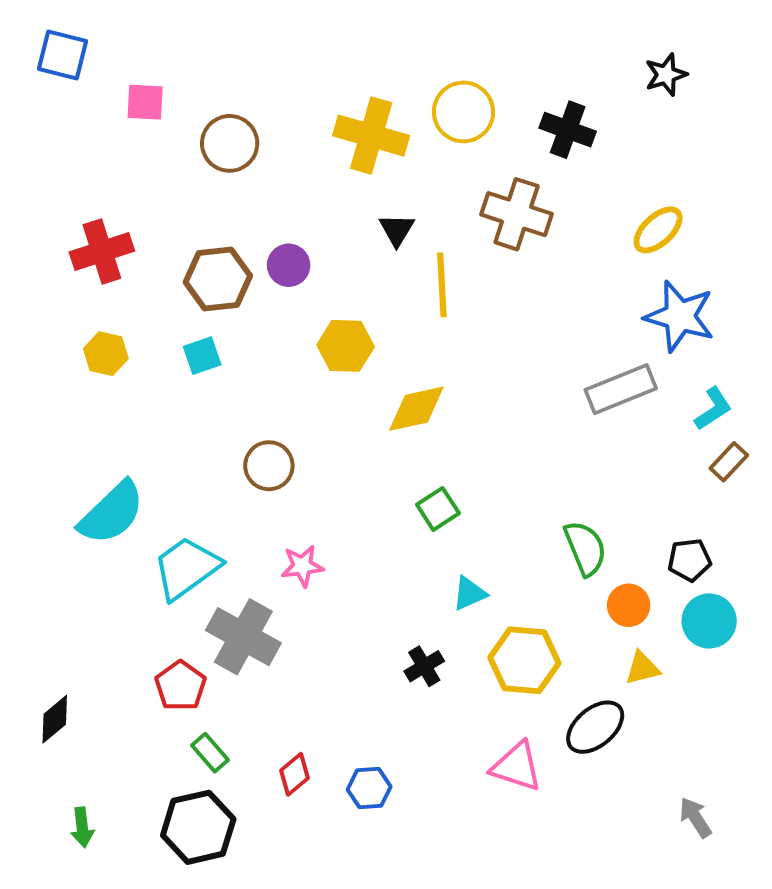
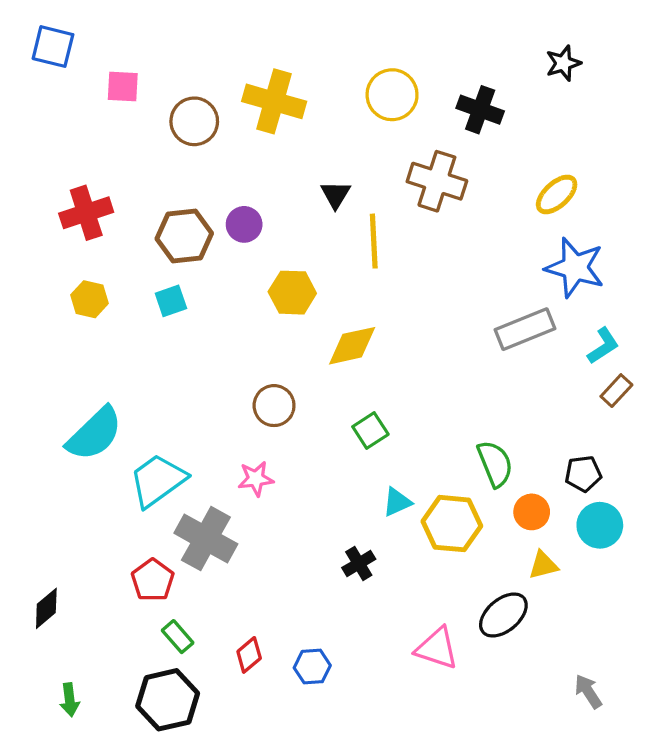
yellow cross: (371, 136) -> (274, 101), moved
brown circle: (269, 466) -> (274, 406), moved
yellow hexagon: (524, 660) -> (452, 524), moved

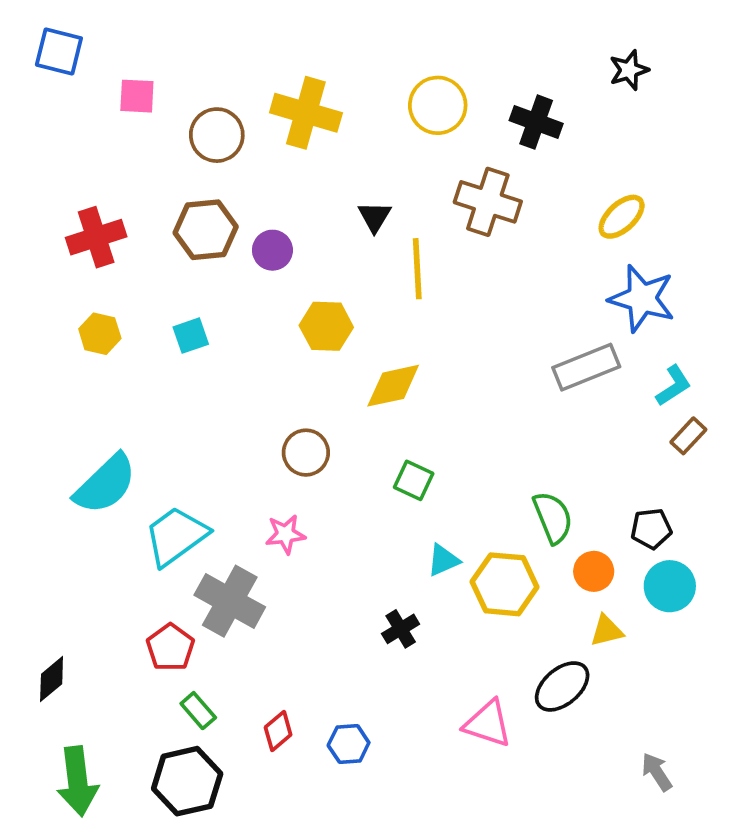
brown hexagon: (184, 236) -> (206, 230), moved
green square: (370, 431) -> (414, 480), turned -32
green arrow: (70, 700) -> (78, 781), size x1.8

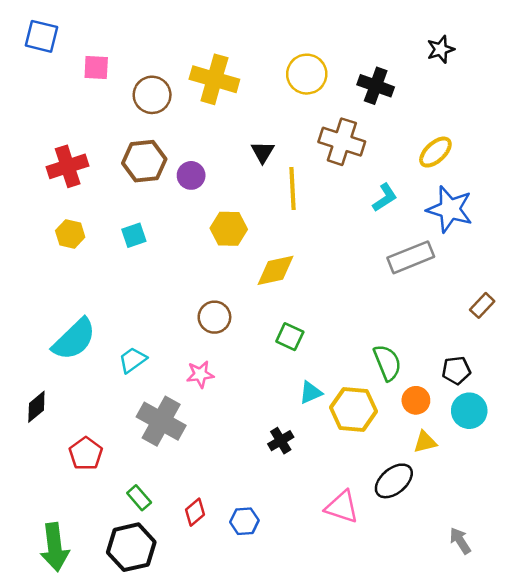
cyan L-shape: (673, 386) -> (385, 198), moved
cyan trapezoid: (176, 536) -> (133, 360), moved, size x0.6
red pentagon: (170, 647) -> (86, 454), moved
black diamond: (52, 679) -> (36, 407), moved

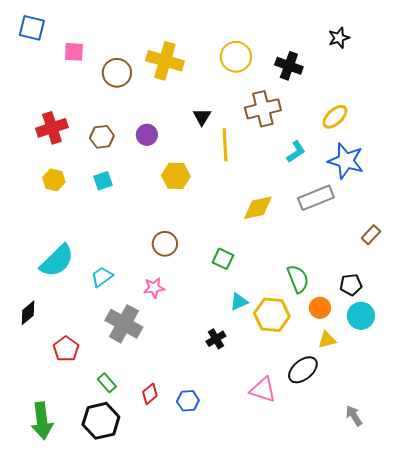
brown cross: (342, 142) -> (263, 109), turned -32
brown hexagon: (144, 161) -> (102, 137), moved, size x0.7
yellow diamond: (276, 270) -> (258, 208), moved

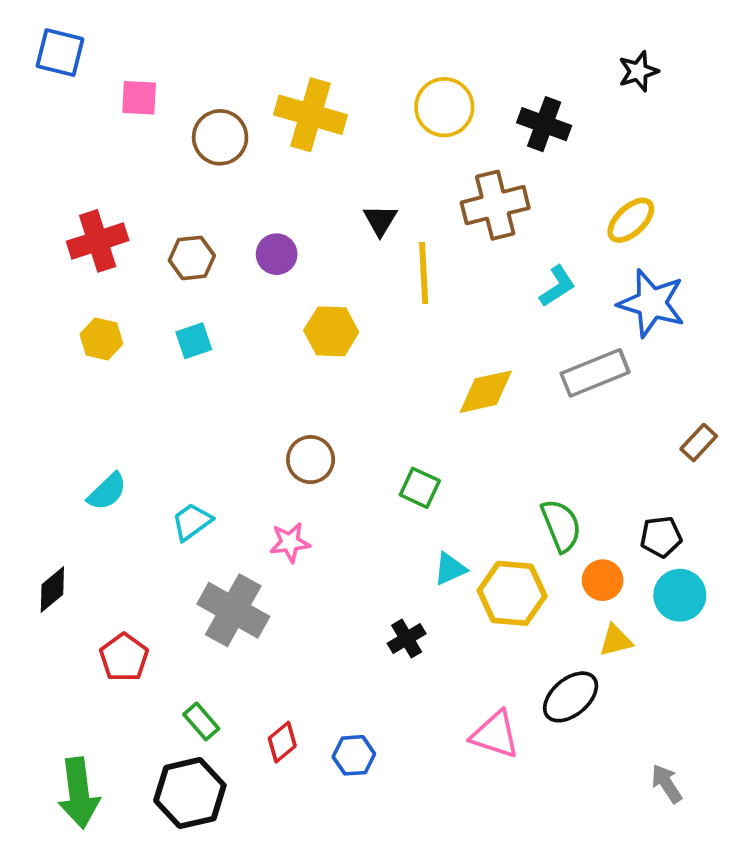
cyan semicircle: (57, 261) -> (107, 492), size x0.6

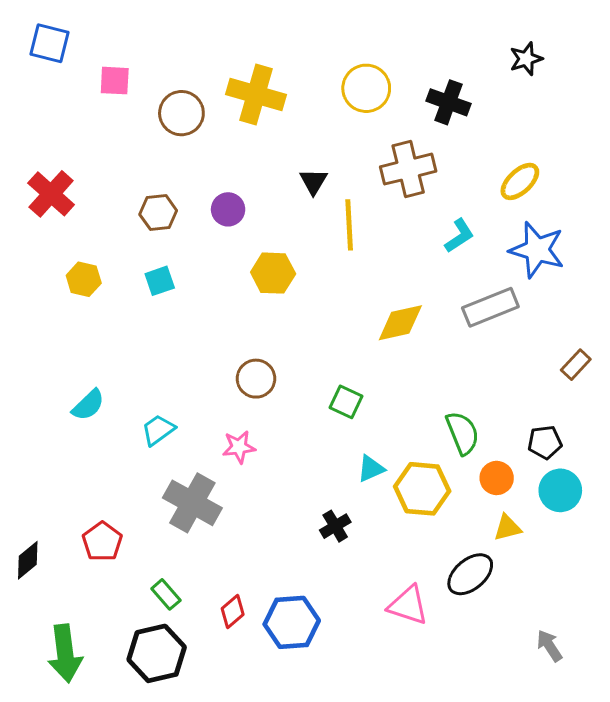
red cross: (98, 241) -> (51, 194), moved, turned -30
black diamond: (52, 590) -> (28, 560), moved
blue hexagon: (354, 755) -> (292, 622), size x1.6

